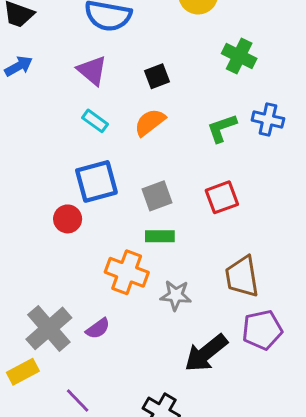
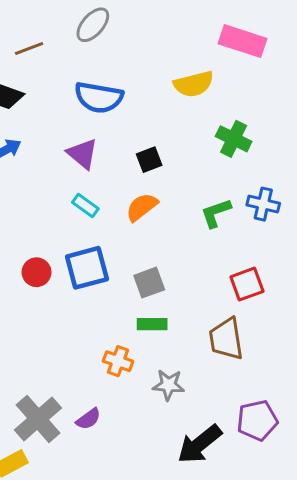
red square: (222, 197) -> (247, 284), moved
red circle: (68, 219) -> (37, 272), moved
orange cross: (127, 272) -> (118, 361), size x0.7
brown trapezoid: (242, 277) -> (226, 339), moved

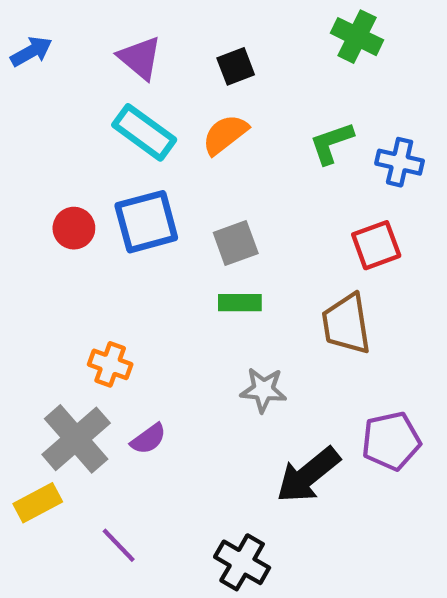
blue cross: (263, 204) -> (400, 162), moved
cyan rectangle: (85, 206) -> (144, 132), size x1.6
orange cross: (118, 361) -> (110, 364), moved

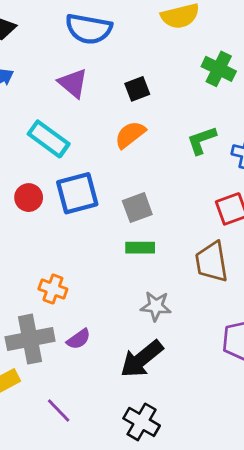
cyan rectangle: (144, 132) -> (49, 139), moved
gray cross: (76, 439) -> (30, 339), turned 30
black arrow: (308, 475) -> (142, 359), moved

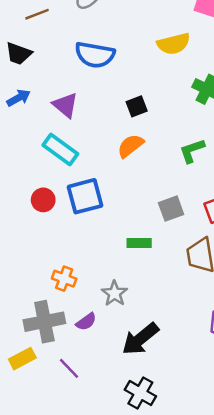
purple triangle: (73, 83) -> (65, 105), moved
gray square: (137, 208) -> (171, 209), moved
gray star: (156, 306) -> (115, 293), moved, turned 30
purple line: (59, 411) -> (69, 368), moved

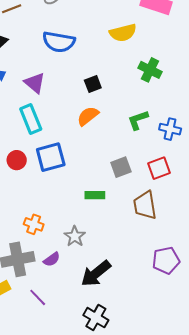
cyan rectangle: (60, 149) -> (31, 119), turned 32

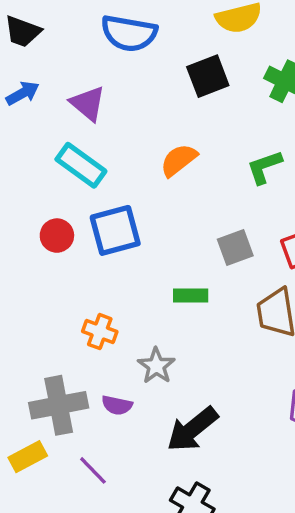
black square: (93, 84) -> (208, 76), moved, size x1.4
cyan rectangle: (31, 119) -> (81, 165), turned -32
orange cross: (34, 224) -> (100, 332), moved
purple semicircle: (52, 259) -> (117, 405), turned 48

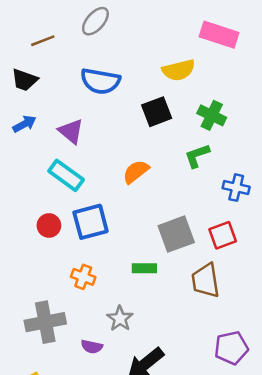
green L-shape: (264, 167) -> (197, 156), moved
gray square: (235, 248) -> (176, 234), size x1.4
orange cross: (100, 332) -> (83, 277), moved
gray cross: (59, 405) -> (45, 322), moved

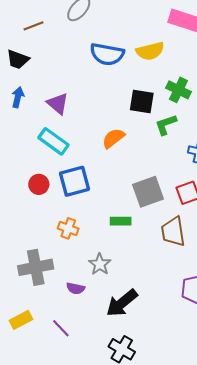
blue semicircle: (100, 81) -> (107, 54), moved
black square: (157, 112) -> (142, 101), moved, turned 30
blue arrow: (24, 124) -> (18, 97), turned -48

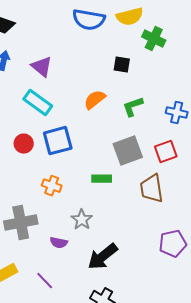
green cross: (178, 90) -> (154, 39), moved
black square: (142, 101) -> (122, 65), size x0.7
green L-shape: (166, 125) -> (133, 107), moved

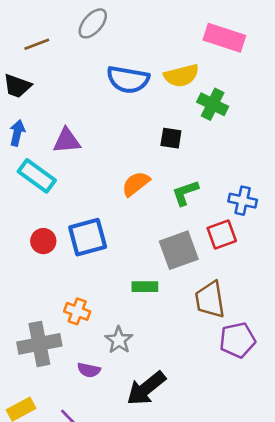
purple triangle: (42, 67) -> (67, 141), turned -45
cyan rectangle: (38, 103) -> (37, 176), moved
red square: (166, 152) -> (222, 235), moved
orange cross: (52, 186) -> (77, 311), moved
purple pentagon: (173, 244) -> (237, 340), moved

